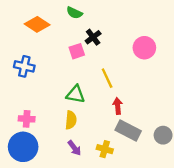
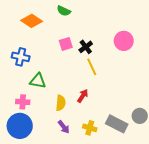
black cross: (93, 37) -> (86, 47), moved
green triangle: (76, 94) -> (38, 81), moved
red arrow: (118, 106) -> (83, 96), moved, turned 40
gray rectangle: (128, 131) -> (117, 124), moved

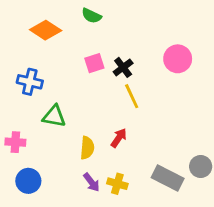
pink cross: (23, 102) -> (15, 142), moved
blue circle: (20, 126) -> (28, 181), size x0.7
yellow cross: (90, 128) -> (117, 184), moved

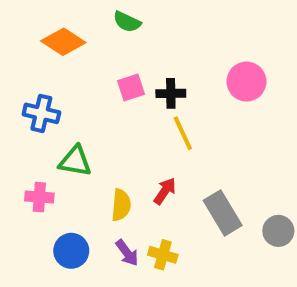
black cross: (123, 67) -> (171, 93), turned 36
pink cross: (15, 142) -> (39, 197), moved
gray rectangle: (168, 178) -> (223, 213), moved, turned 32
blue circle: (28, 181) -> (71, 251), moved

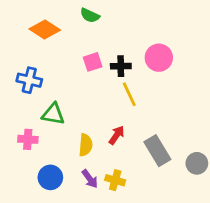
pink circle: (246, 82) -> (159, 58), moved

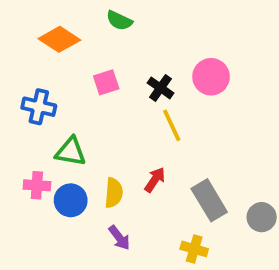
pink square: (93, 62) -> (106, 82), moved
black cross: (121, 66) -> (160, 88), turned 36
blue circle: (50, 177) -> (71, 200), moved
yellow cross: (115, 180) -> (194, 249), moved

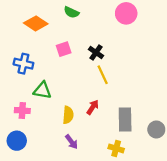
pink circle: (211, 77) -> (126, 13), moved
blue circle: (71, 200) -> (17, 141), moved
gray rectangle: (209, 200) -> (125, 119), turned 30

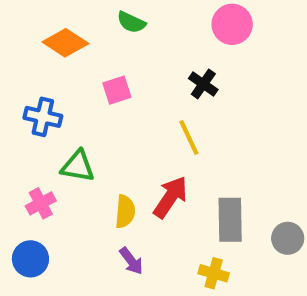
black cross: (96, 52) -> (203, 84), moved
red arrow: (93, 107) -> (170, 197), size x1.5
pink cross: (22, 111) -> (41, 203), turned -32

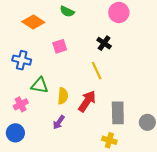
yellow semicircle: (125, 212) -> (63, 96), moved
purple arrow: (131, 261) -> (59, 122), moved, turned 72

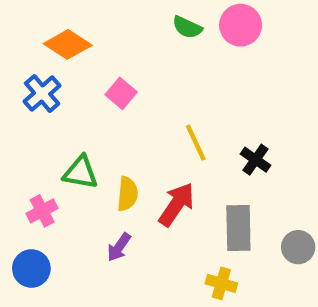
green semicircle: (67, 11) -> (187, 27), moved
black cross: (104, 43) -> (255, 160), moved
pink square: (60, 46) -> (121, 93), turned -32
blue cross: (22, 60) -> (42, 93), moved, turned 36

